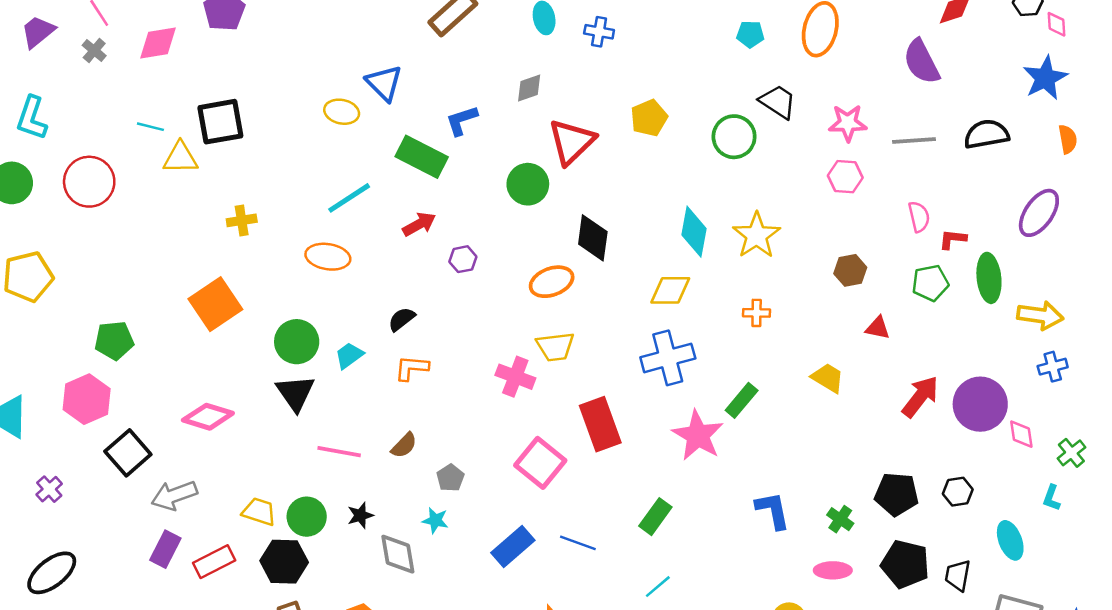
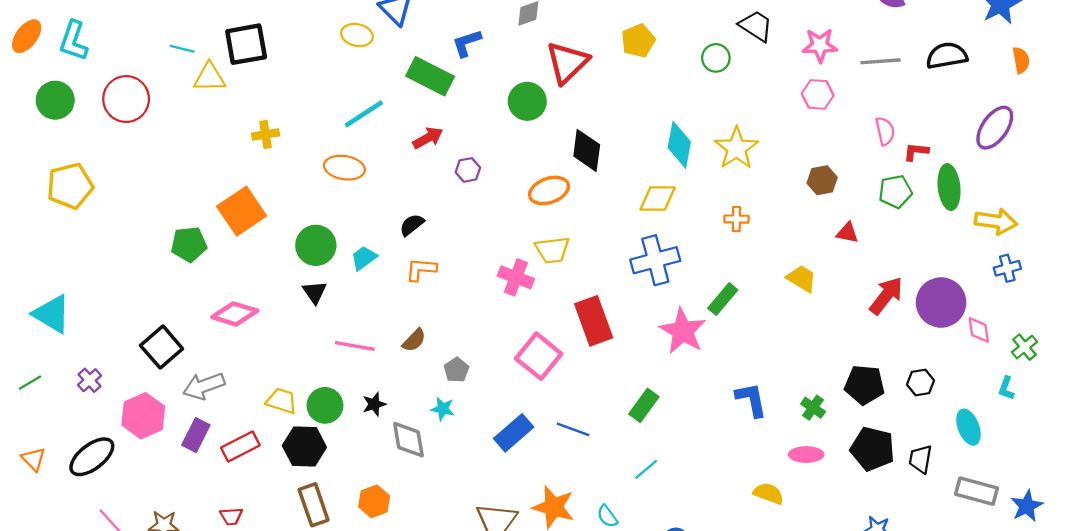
green circle: (734, 137) -> (716, 58), size x0.7
green pentagon: (114, 340) -> (189, 244), moved
black triangle: (295, 393) -> (315, 292), size x0.7
pink hexagon: (87, 399) -> (143, 416), moved

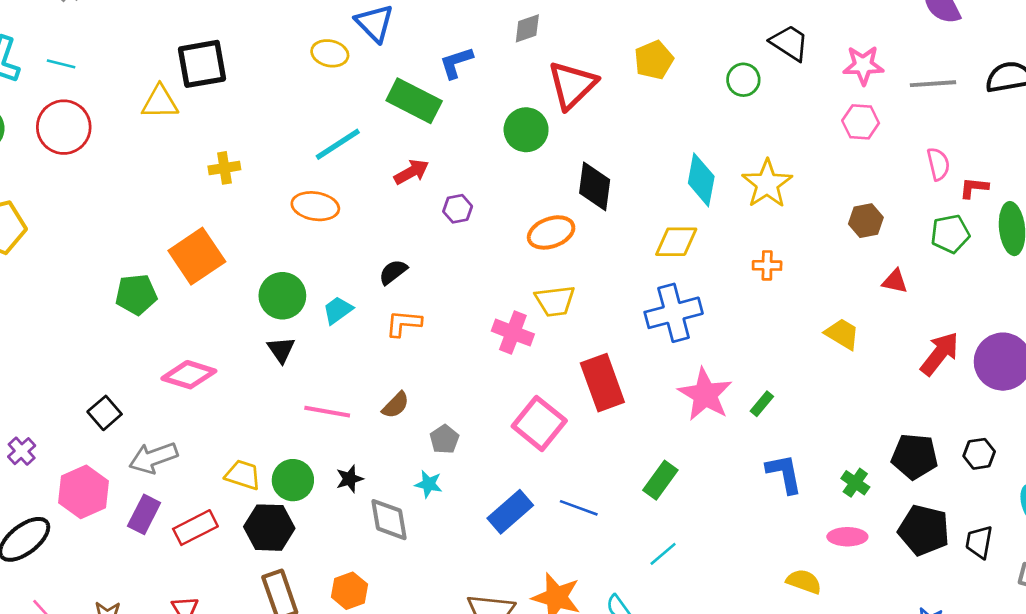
cyan line: (182, 49) -> (61, 64), moved
green rectangle: (723, 299) -> (762, 404), moved, size x0.7
black square: (162, 347) -> (105, 413), size x0.7

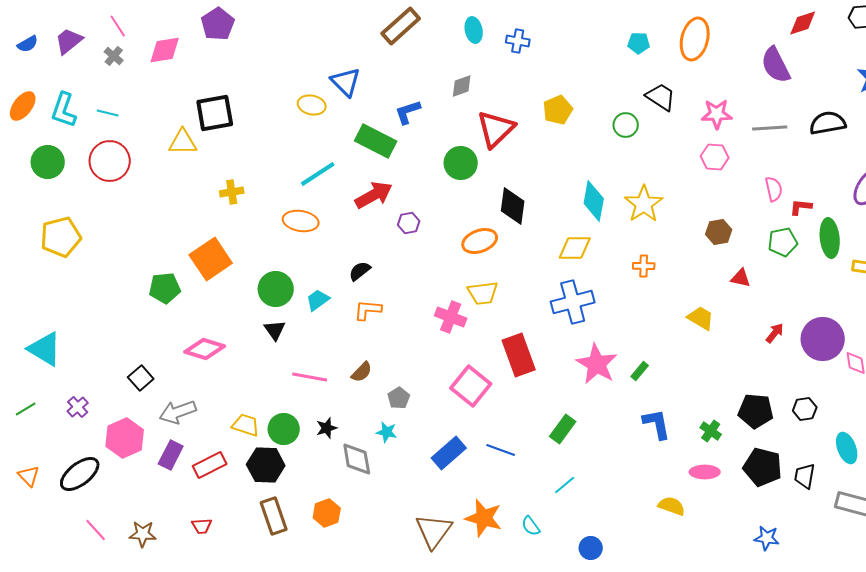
red arrow: (411, 172) -> (374, 195), size x1.4
red arrow: (940, 354) -> (775, 333), size x0.6

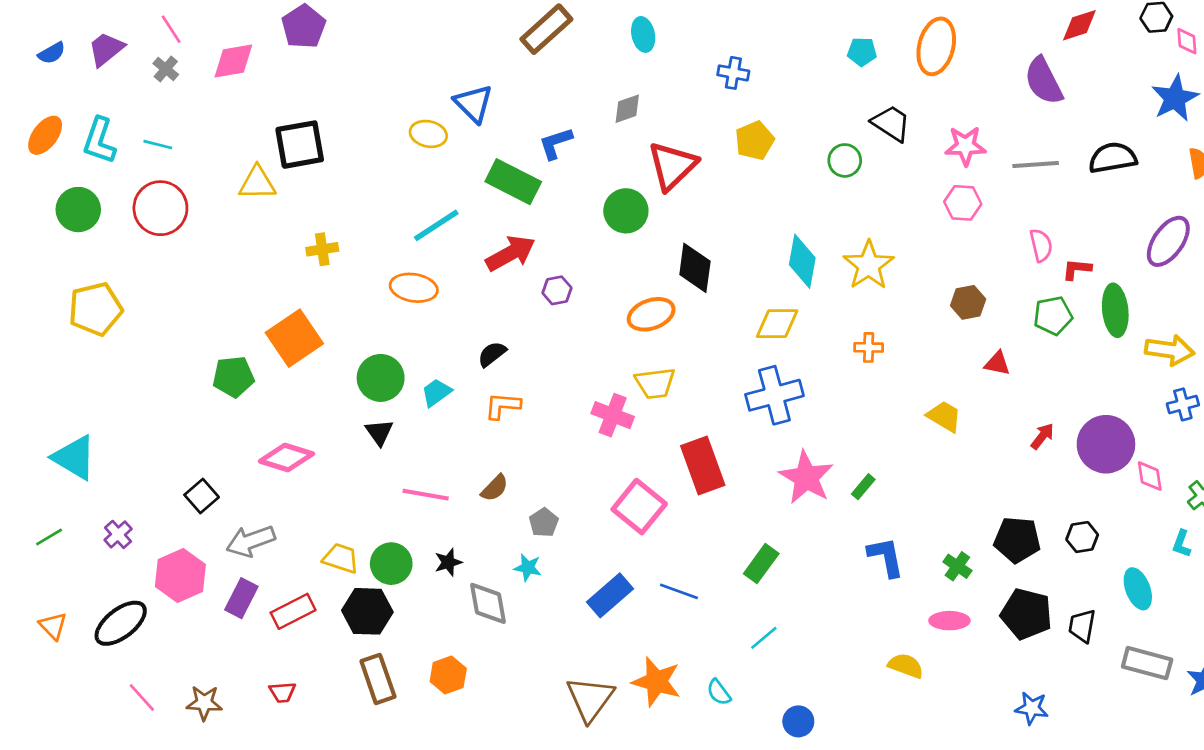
blue cross: (518, 41) -> (733, 73), moved

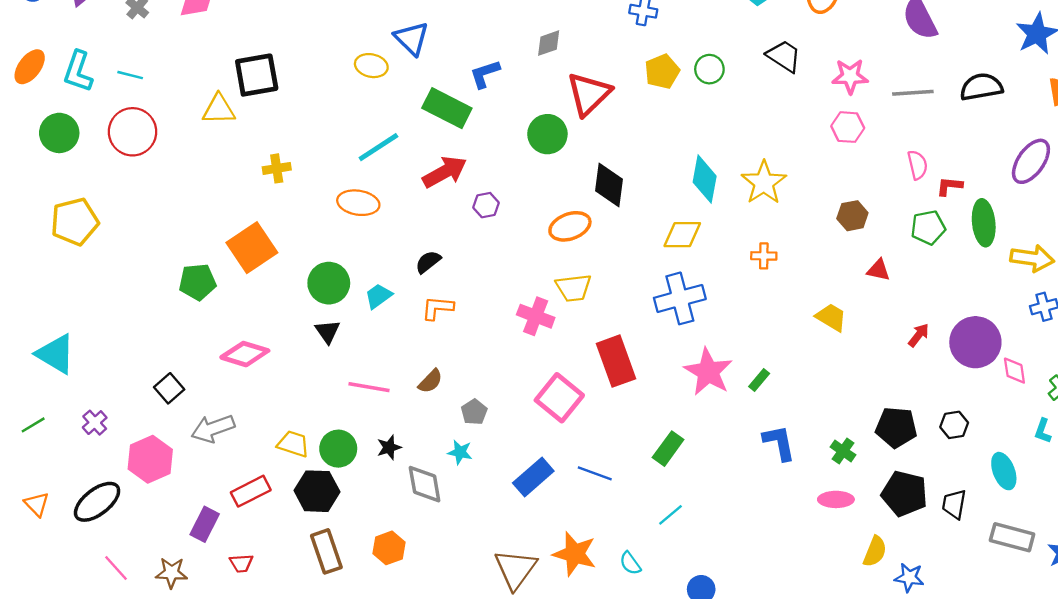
green circle: (845, 160) -> (709, 69), moved
purple rectangle: (241, 598) -> (205, 524), moved
yellow semicircle: (906, 666) -> (875, 551), moved, turned 92

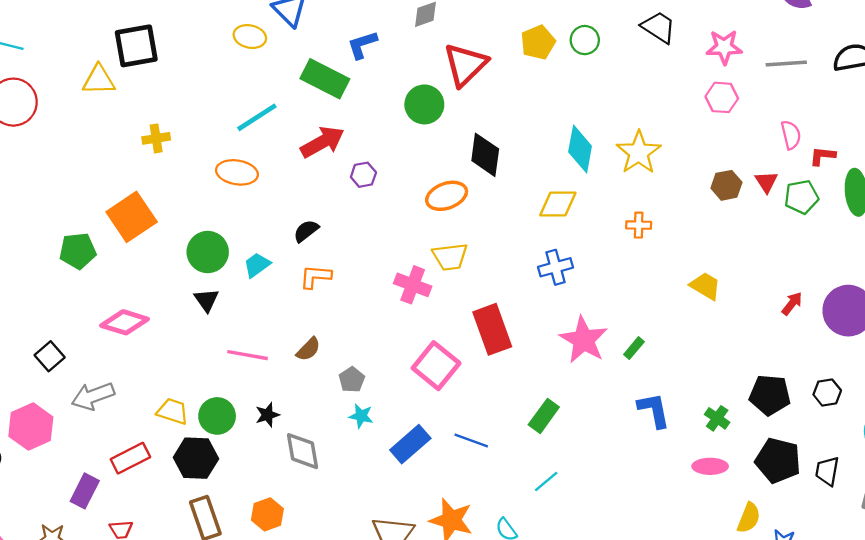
red triangle: (878, 270) -> (766, 182), moved, turned 45
blue cross: (680, 298) -> (556, 267), size x0.7
cyan star: (460, 452) -> (361, 416), moved

